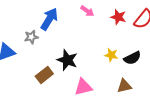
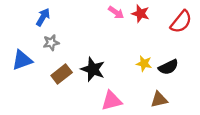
red star: (118, 17) -> (141, 14), moved
blue arrow: (49, 19) -> (43, 17), moved, size x0.7
brown rectangle: (44, 75) -> (62, 74), moved

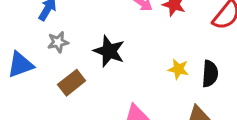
black semicircle: (168, 67) -> (210, 74), turned -60
black star: (93, 69) -> (109, 51), moved

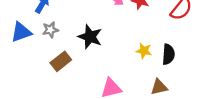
blue triangle: (20, 65) -> (21, 32), moved

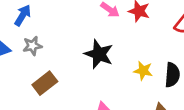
black star: (90, 37) -> (99, 54), moved

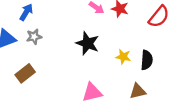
brown rectangle: (45, 83) -> (25, 73), moved

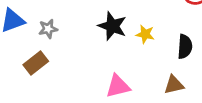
gray star: (34, 37) -> (48, 29), moved
yellow star: (123, 57) -> (145, 34), moved

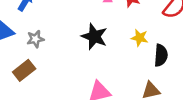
yellow star: (145, 34) -> (140, 38), moved

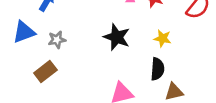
black semicircle: (161, 55) -> (157, 69), moved

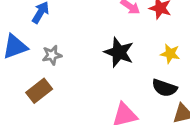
black semicircle: (157, 69) -> (164, 88), turned 105

